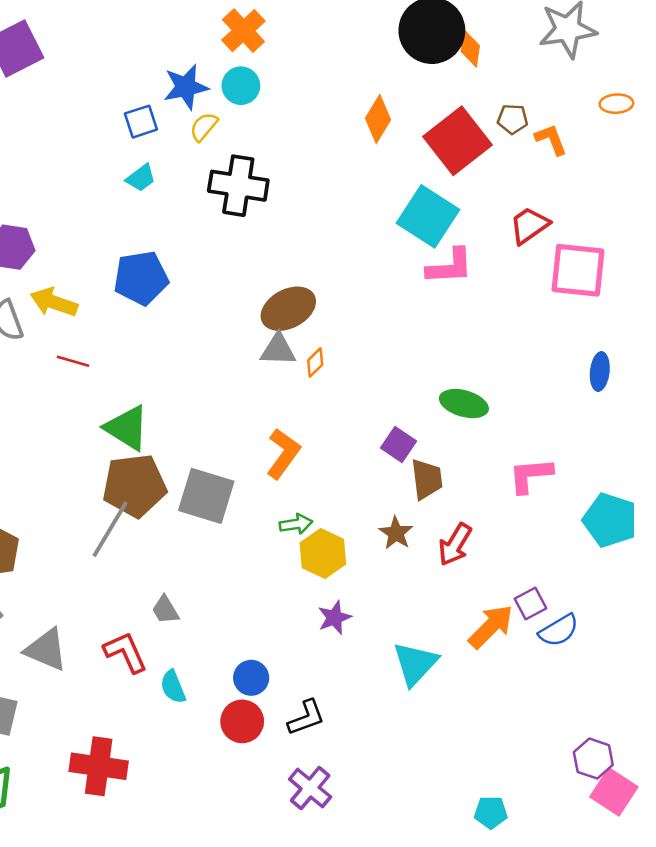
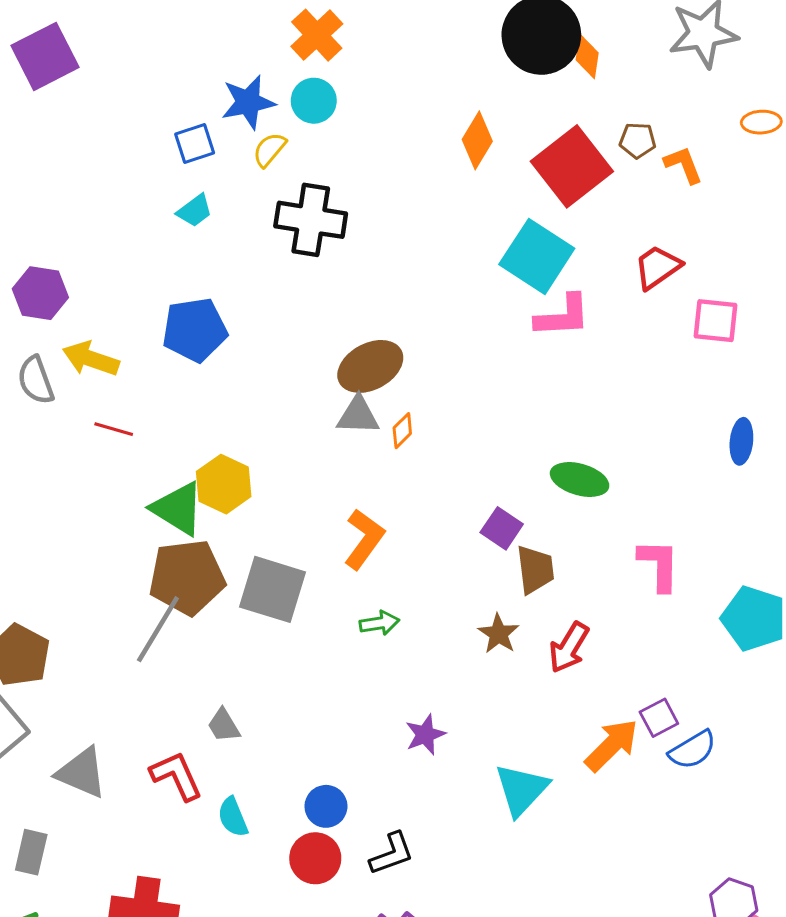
pink square: (578, 270) -> (715, 321), size x0.7
pink L-shape: (531, 475) -> (659, 565), turned 96
yellow hexagon: (323, 553) -> (224, 484), moved

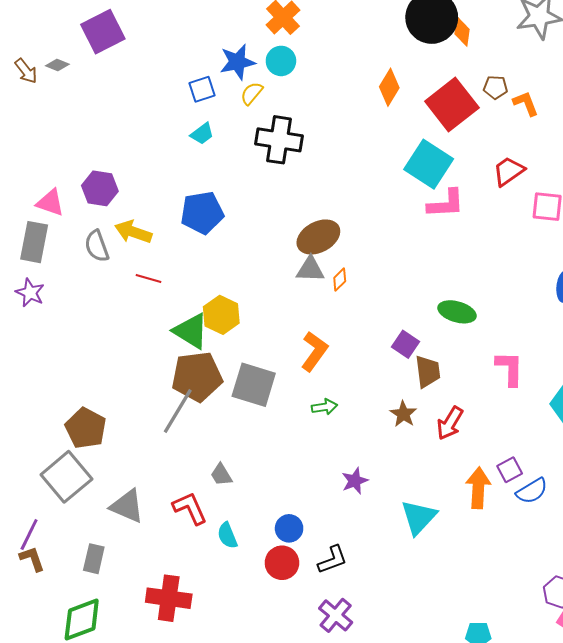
orange arrow: (612, 745) -> (478, 488), turned -42

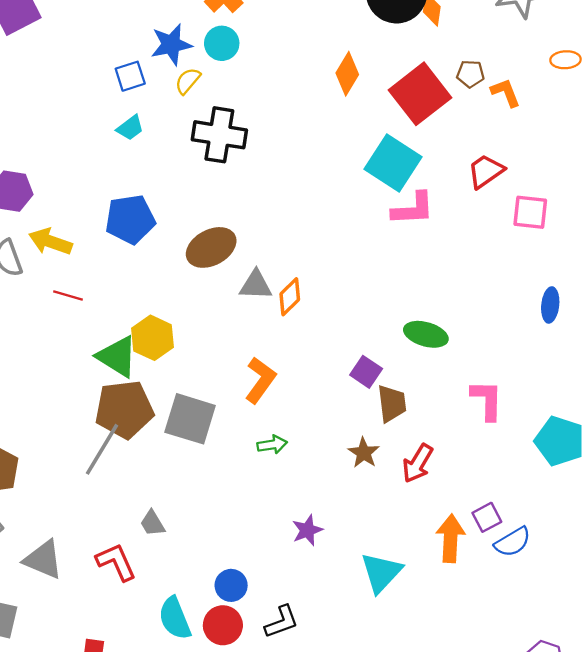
brown ellipse: (318, 237) -> (211, 247), moved
orange diamond: (340, 279) -> (290, 297), size x1.4
cyan semicircle: (227, 535) -> (175, 618), moved, size x1.4

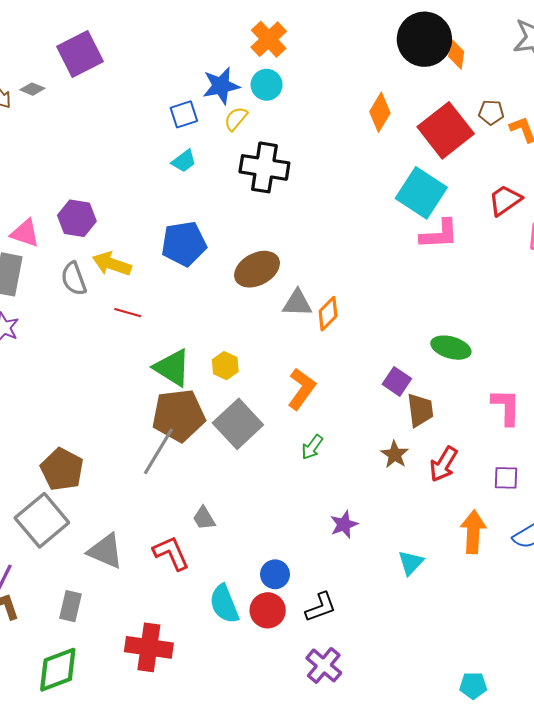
yellow hexagon: (152, 338) -> (225, 366), moved, size x0.7
gray square: (190, 419) -> (238, 424), turned 30
green arrow: (272, 445) -> (312, 447), turned 135
purple square: (487, 517) -> (506, 478), moved, turned 30
cyan triangle: (381, 572) -> (411, 563), size x0.7

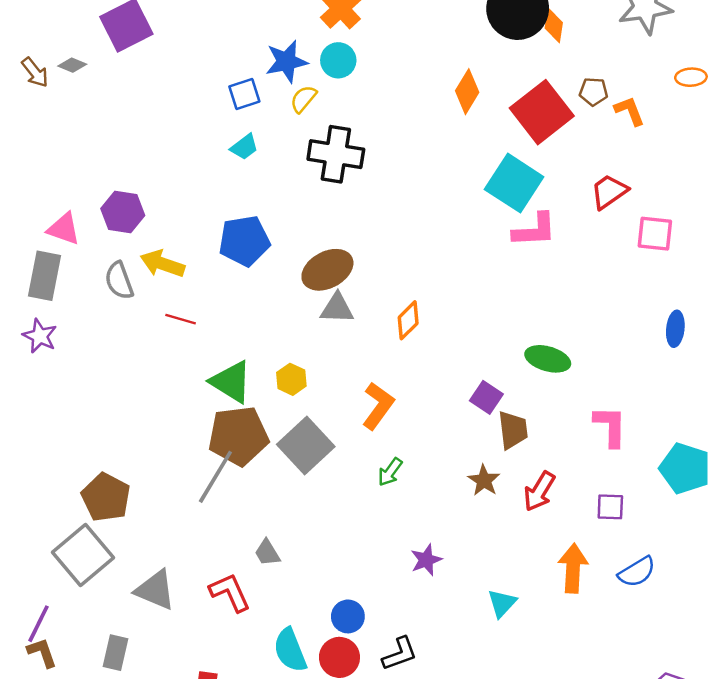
gray triangle: (297, 303) -> (337, 308), moved

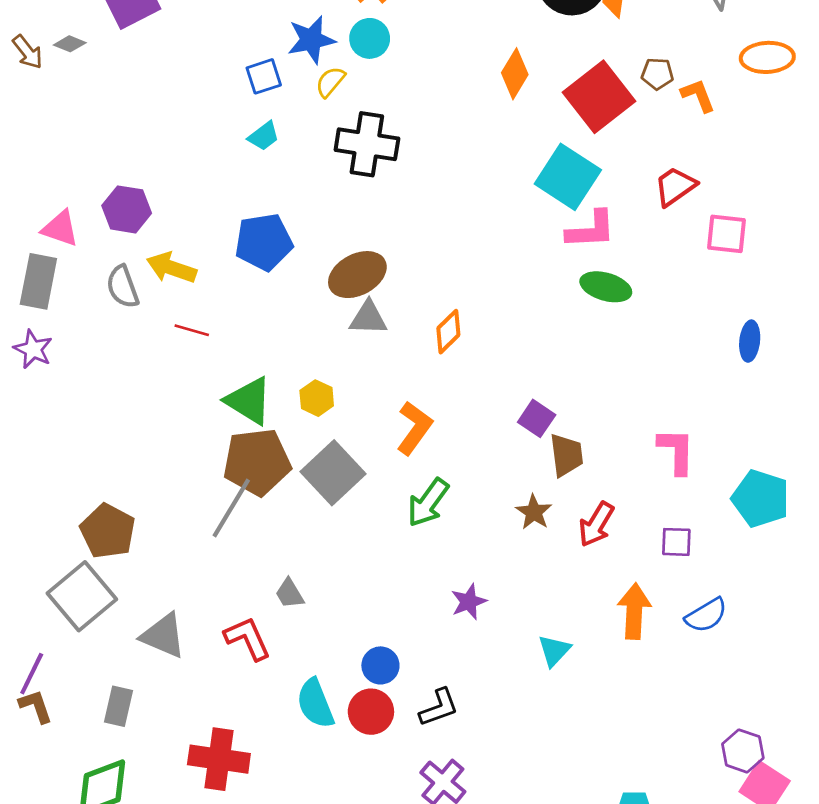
orange ellipse: (691, 77) -> (767, 57), size x1.5
green ellipse: (548, 359) -> (606, 287), moved
green arrow: (390, 472) -> (428, 503), size x1.5

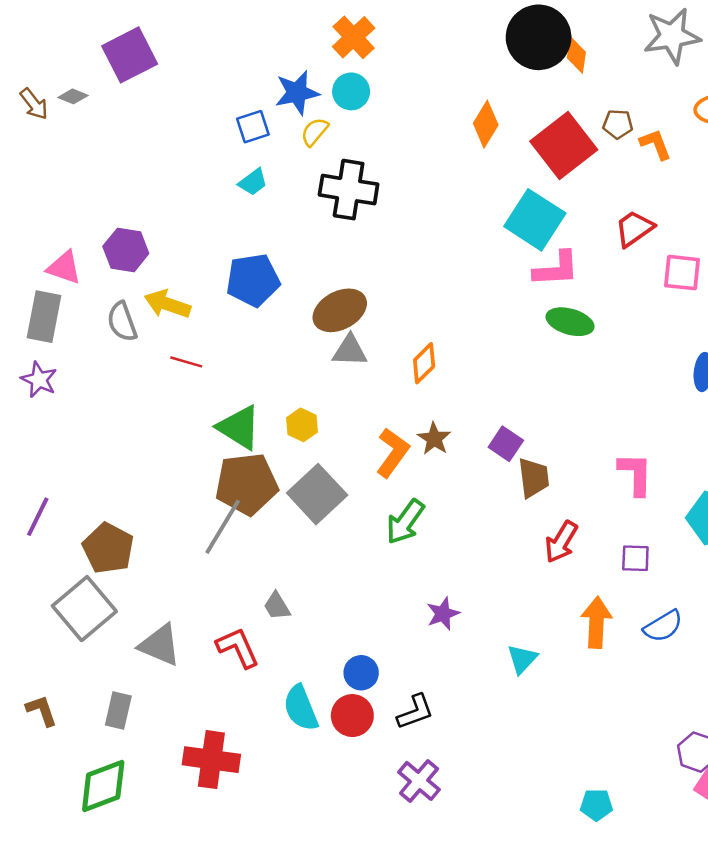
brown star: (534, 512) -> (434, 439), moved
purple line: (32, 674) -> (38, 517), moved

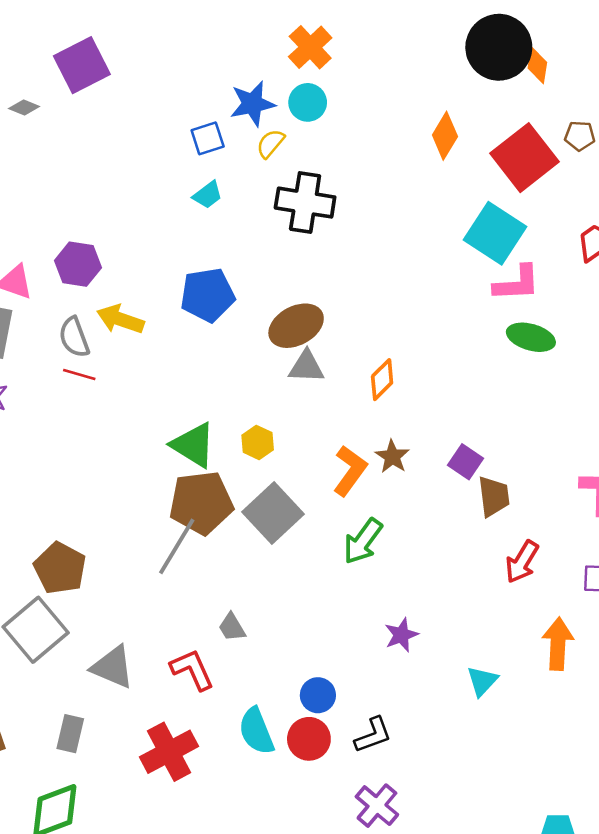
red line: (186, 362) -> (79, 374), moved
red cross: (211, 760) -> (169, 752), moved, turned -36

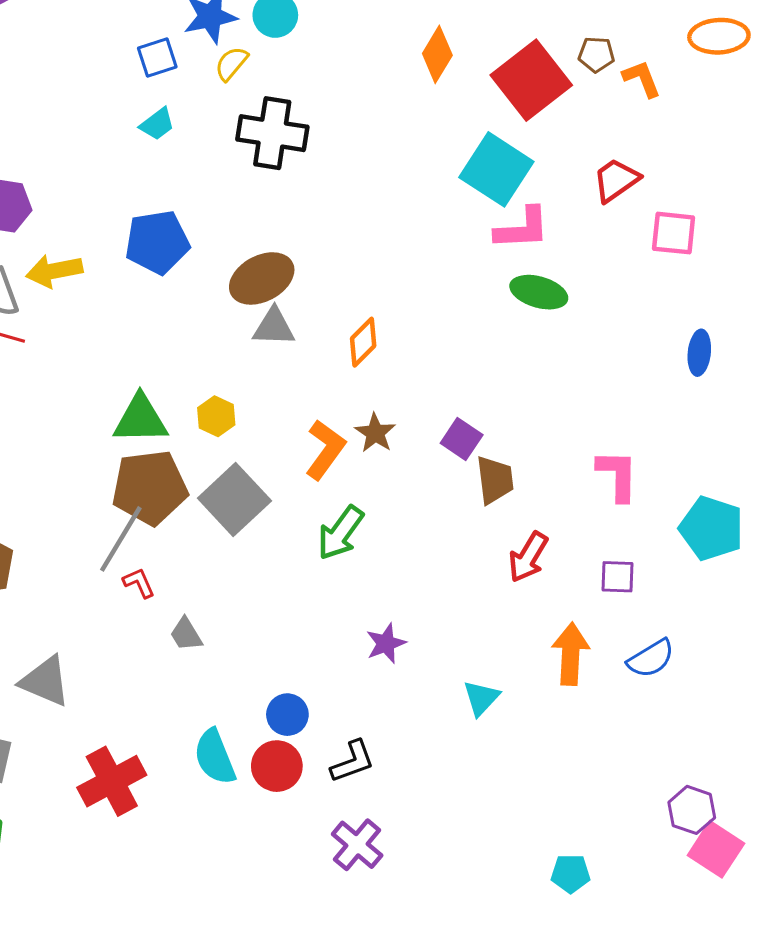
yellow arrow: (120, 319) -> (54, 271), turned -30
green triangle: (193, 445) -> (141, 419), turned -33
red L-shape: (192, 670) -> (139, 583), moved, size x0.6

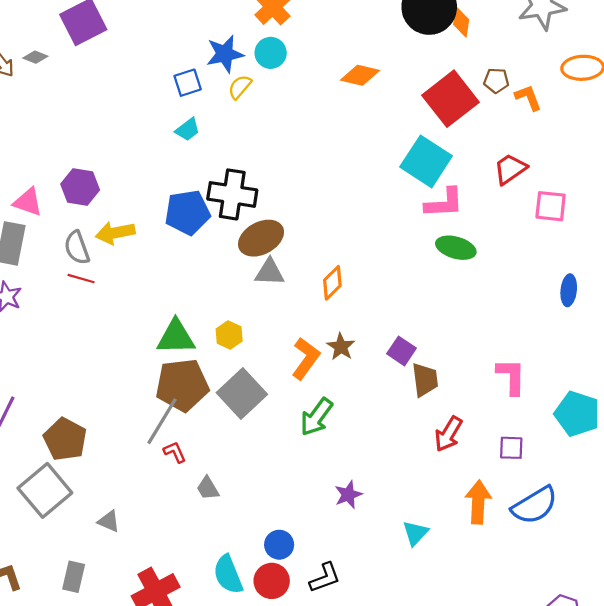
orange diamond: (437, 54) -> (360, 75), moved, turned 72
black cross: (272, 133) -> (232, 194), moved
blue semicircle: (651, 659) -> (535, 505), size x1.4
gray triangle: (45, 681) -> (109, 521), size x0.6

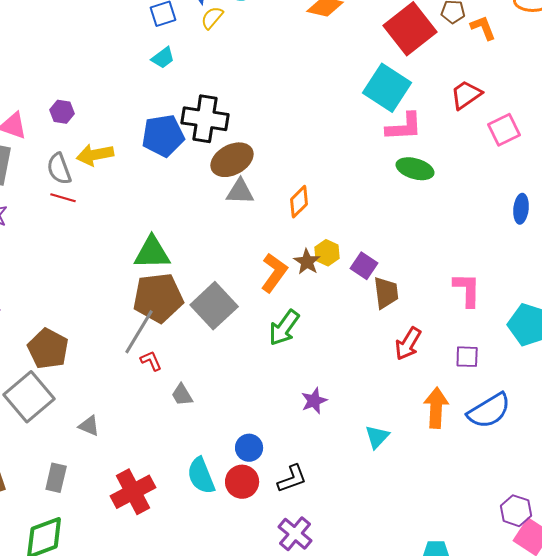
purple hexagon: (80, 187) -> (62, 112), size x0.7
pink square: (551, 206) -> (504, 130), turned -32
yellow hexagon: (229, 335) -> (327, 253), moved

